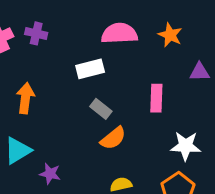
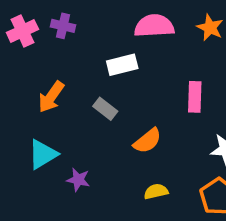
orange arrow: (25, 98) -> (51, 97), turned -152
gray rectangle: (101, 109) -> (105, 109), moved

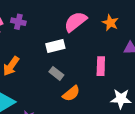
pink semicircle: (154, 26) -> (75, 22), turned -35
gray rectangle: (105, 109) -> (56, 73), moved

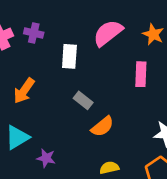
white rectangle: (55, 46) -> (69, 56), moved, turned -72
pink rectangle: (101, 66) -> (141, 74), moved

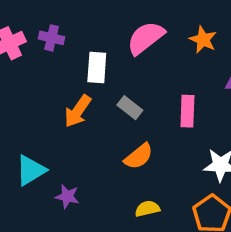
pink rectangle: (141, 74) -> (187, 111), moved
orange arrow: (24, 91) -> (78, 111), moved
gray rectangle: (83, 100) -> (130, 108), moved

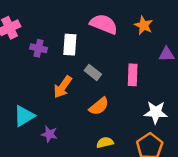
purple cross: (52, 38) -> (38, 48), moved
pink semicircle: (146, 38) -> (104, 24), turned 60
orange arrow: (78, 111) -> (63, 87), moved

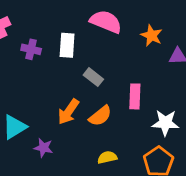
orange star: (144, 25) -> (152, 36), moved
pink rectangle: (133, 75) -> (135, 96), moved
orange arrow: (63, 87) -> (68, 112), moved

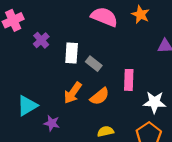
orange star: (152, 36) -> (141, 15), moved
white rectangle: (67, 45) -> (72, 53), moved
purple cross: (31, 49) -> (41, 40), turned 35

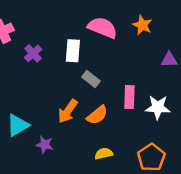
white rectangle: (72, 53) -> (73, 51), moved
white star: (155, 102) -> (158, 107), moved

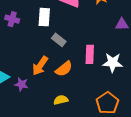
purple cross: (33, 53) -> (12, 19), turned -32
purple star: (45, 145) -> (21, 84), moved
yellow semicircle: (104, 154) -> (61, 100), moved

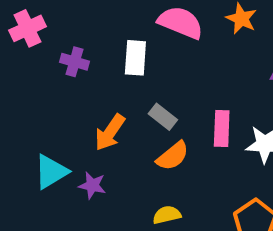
gray rectangle: (59, 40) -> (163, 117), moved
orange arrow: (40, 66) -> (110, 132), moved

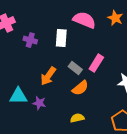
pink rectangle: (222, 128) -> (96, 63), moved, turned 30
cyan triangle: (51, 172) -> (18, 96), turned 30

